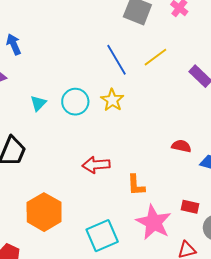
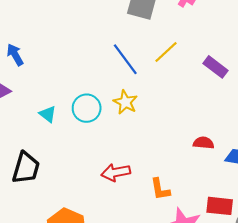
cyan triangle: (38, 103) -> (48, 114), turned -30
red rectangle: (190, 207) -> (220, 206), size x1.4

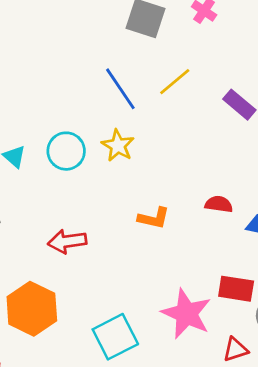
red arrow: (116, 172) -> (67, 241), moved
orange L-shape: (160, 189) -> (154, 218), moved, turned -70

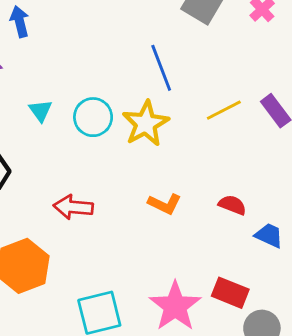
yellow line: (175, 82) -> (224, 110), moved
yellow star: (118, 146) -> (146, 124), size x1.4

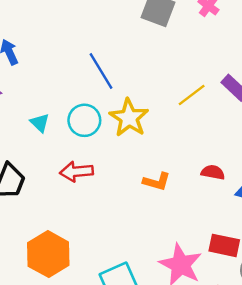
blue line: (161, 68) -> (101, 71), moved
red arrow: (73, 207) -> (76, 172), moved

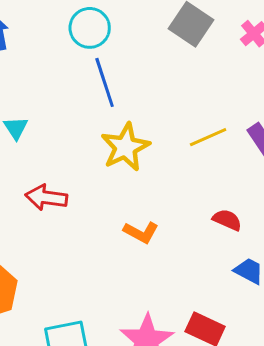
cyan circle: (84, 120) -> (90, 28), moved
red semicircle: (213, 172) -> (227, 220), moved

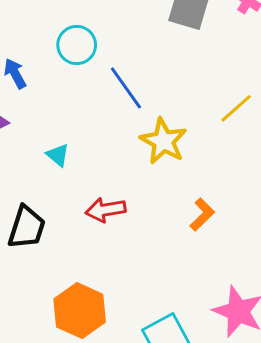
cyan circle: (90, 28) -> (77, 45), moved
orange L-shape: (141, 232) -> (202, 214), turned -56

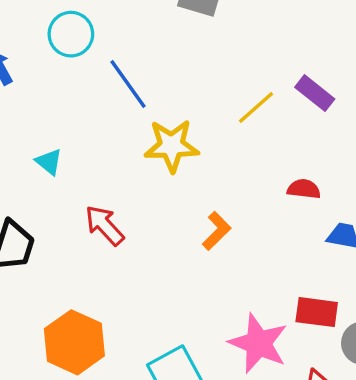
yellow star: (163, 141) -> (172, 146), turned -30
red arrow: (106, 210) -> (105, 225), turned 57

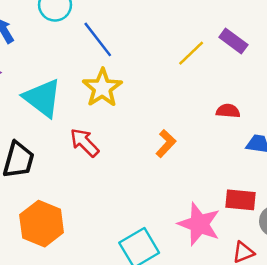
yellow star: (172, 146) -> (102, 88), moved, turned -30
cyan triangle: (49, 162) -> (42, 98), size x2.0
orange hexagon: (74, 342) -> (42, 224), moved

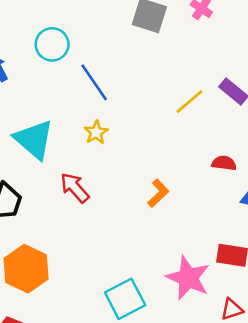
yellow star: (102, 88) -> (96, 132), size x0.6

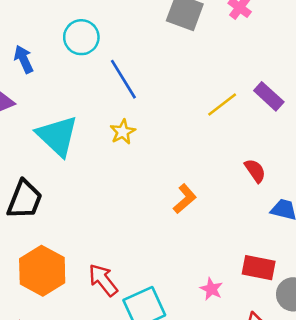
red semicircle: (224, 163) -> (255, 171), turned 45
red arrow: (75, 188) -> (103, 280), moved
pink star: (188, 278) -> (211, 289), size x0.5

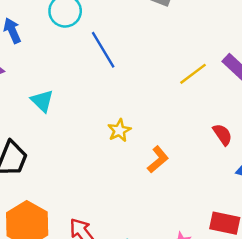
yellow star: (123, 132) -> (119, 130), moved
cyan triangle: (57, 136) -> (42, 101), size x0.6

